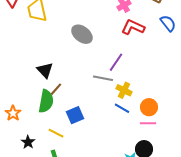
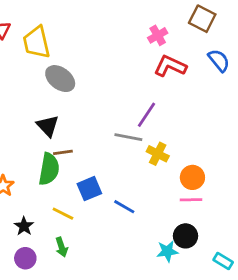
gray ellipse: (82, 34) -> (60, 79), moved
brown line: (56, 89) -> (63, 152), turned 40
blue line: (122, 108) -> (124, 207), moved

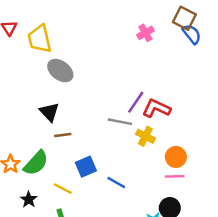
blue semicircle: (219, 60) -> (192, 34), moved
red L-shape: (170, 66) -> (156, 108), moved
green semicircle: (49, 169) -> (36, 163), moved, turned 32

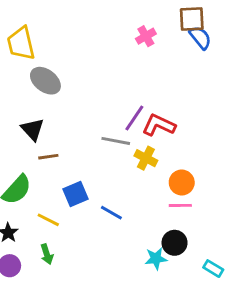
brown square: (184, 18) -> (192, 19), turned -30

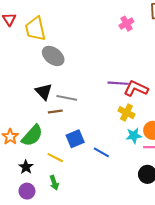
purple line: (134, 118) -> (118, 83), turned 60
gray line: (116, 141) -> (67, 98), moved
cyan star: (156, 259) -> (134, 136), moved

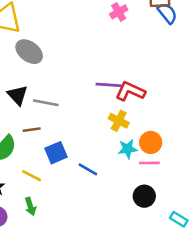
brown line: (55, 111) -> (32, 130), moved

